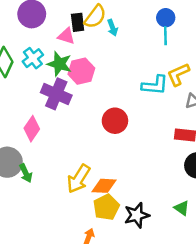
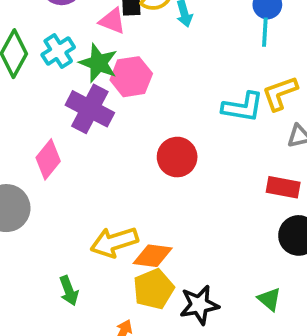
green arrow: (26, 173) -> (69, 291), moved
yellow arrow: (79, 179) -> (114, 242), turned 36

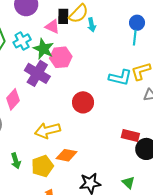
red rectangle: (283, 187) -> (130, 136), moved
yellow arrow: (114, 242) -> (47, 130), moved
yellow pentagon: (154, 289) -> (42, 166), moved
green arrow: (69, 291) -> (16, 161), moved

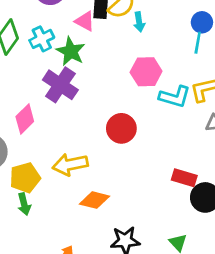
pink hexagon: (61, 57) -> (146, 72), moved
yellow pentagon: (42, 166) -> (25, 178), moved

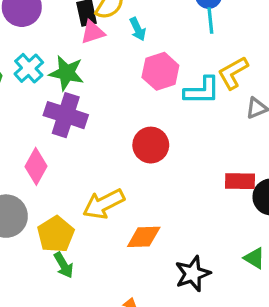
pink triangle: (85, 21) -> (93, 32), moved, turned -30
cyan arrow: (139, 22) -> (138, 29), moved

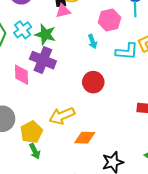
cyan arrow: (138, 29) -> (93, 41), moved
pink hexagon: (160, 71) -> (109, 20), moved
pink diamond: (36, 166) -> (22, 75), moved, turned -35

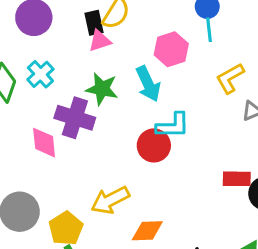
green star: (45, 34) -> (102, 89), moved
cyan arrow: (93, 41) -> (148, 84), size x1.6
cyan L-shape: (127, 51) -> (173, 126), moved

